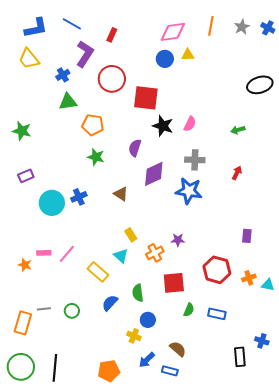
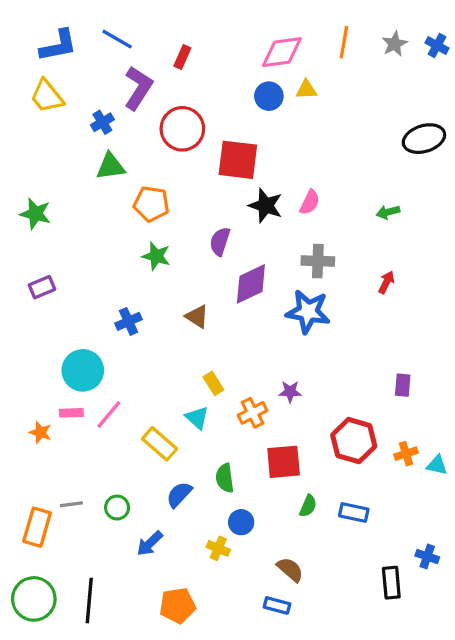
cyan circle: (52, 203) -> (83, 370), moved
blue arrow: (147, 360) -> (150, 543), moved

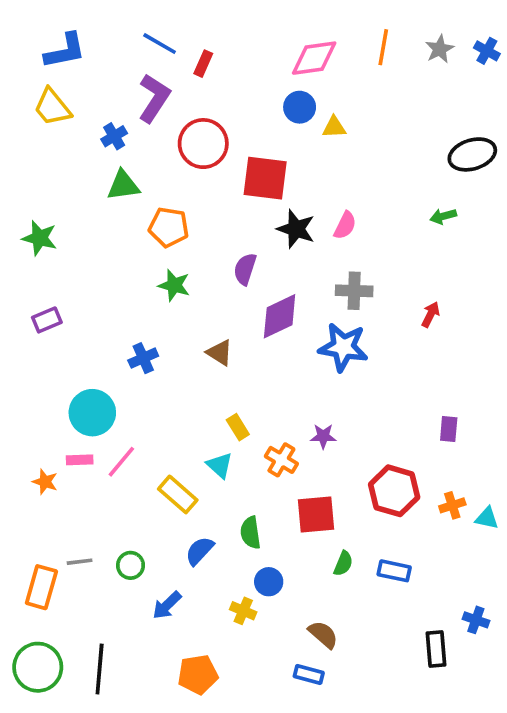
blue line: (117, 39) -> (160, 44), moved
yellow triangle: (306, 90) -> (334, 127), moved
green arrow: (388, 212) -> (443, 216), moved
orange cross: (253, 413) -> (281, 460), turned -32

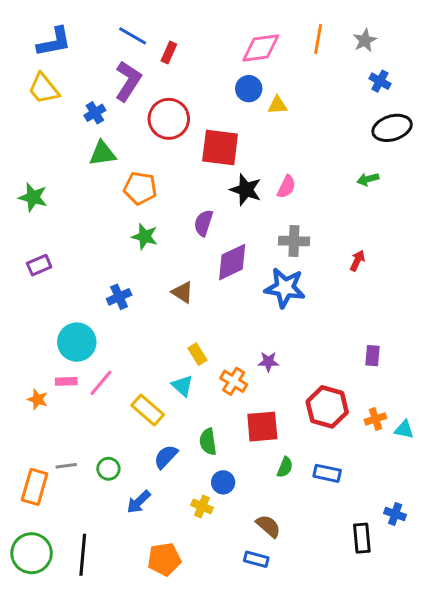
blue cross: (487, 51) -> (380, 81), moved

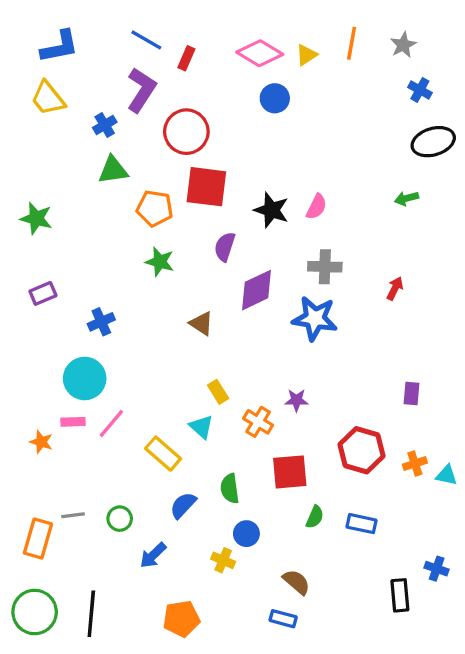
pink diamond: (261, 48) -> (260, 53), moved, turned 39
yellow triangle: (277, 105) -> (306, 55), moved, turned -30
red square: (220, 147) -> (206, 187), moved
blue cross: (119, 297) -> (101, 322), moved

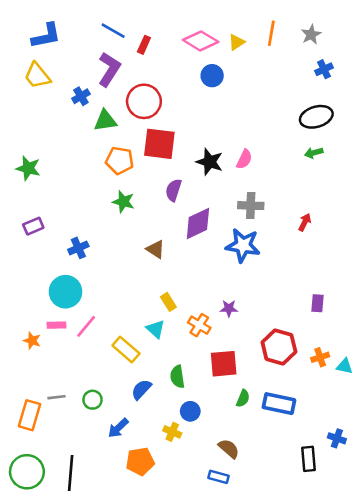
blue cross: (420, 90) -> (324, 69), turned 36
black ellipse: (433, 142) -> (316, 117), moved
green triangle: (113, 170) -> (105, 121), moved
blue rectangle: (362, 524) -> (279, 404), size x1.4
orange pentagon: (181, 619) -> (140, 461), moved

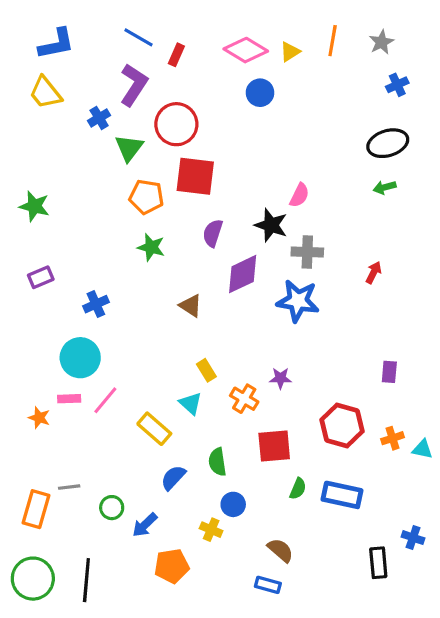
green triangle: (105, 121) -> (129, 148), turned -45
black star: (210, 162) -> (271, 225), moved
green circle: (93, 400) -> (112, 508), moved

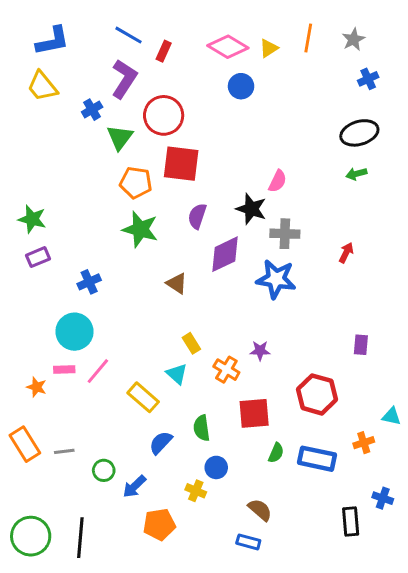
green star: (34, 206) -> (32, 219), moved
green star: (151, 247) -> (140, 229), size x1.4
orange cross: (392, 438) -> (364, 443), moved
orange rectangle: (36, 509) -> (25, 444), moved, turned -48

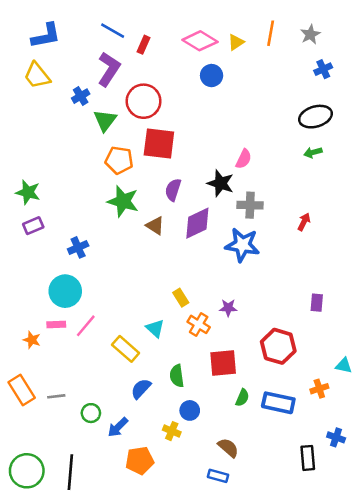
brown triangle: (177, 283) -> (155, 226), moved
yellow rectangle: (191, 343) -> (181, 298), moved

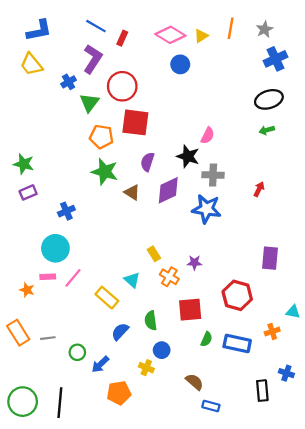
blue cross: (323, 69) -> (276, 59), size x1.5
purple rectangle: (317, 303) -> (270, 258), size x1.5
blue rectangle: (218, 476) -> (211, 406), moved

